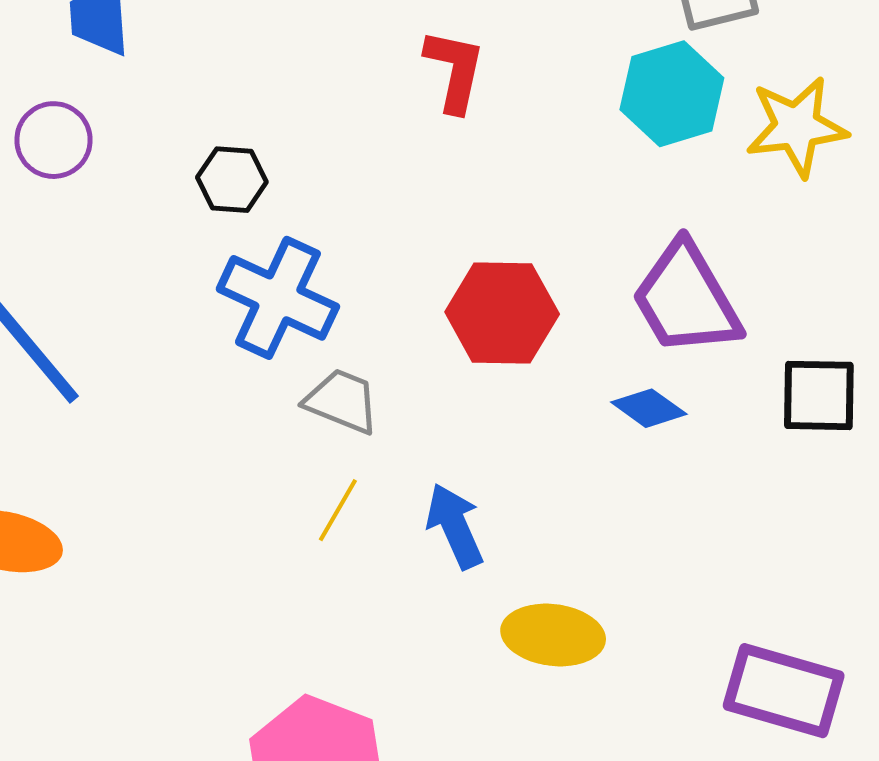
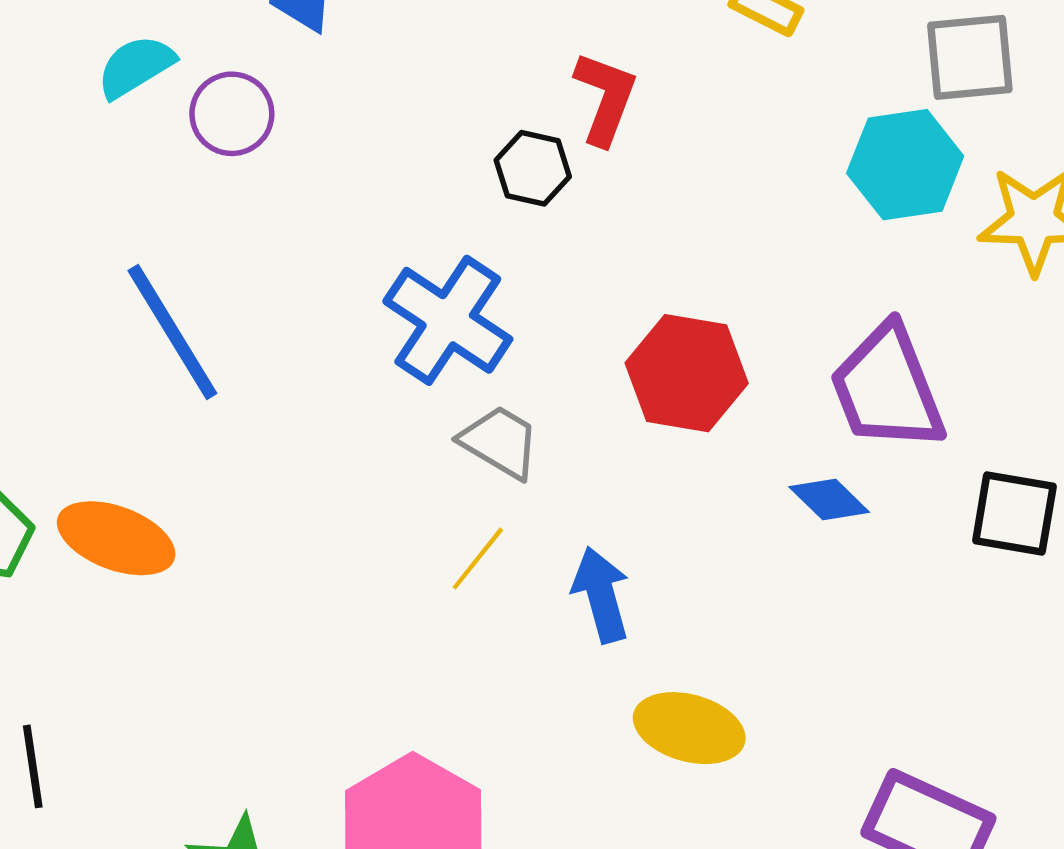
red L-shape: (455, 70) -> (605, 98), moved
black hexagon: (232, 180) -> (533, 168), moved

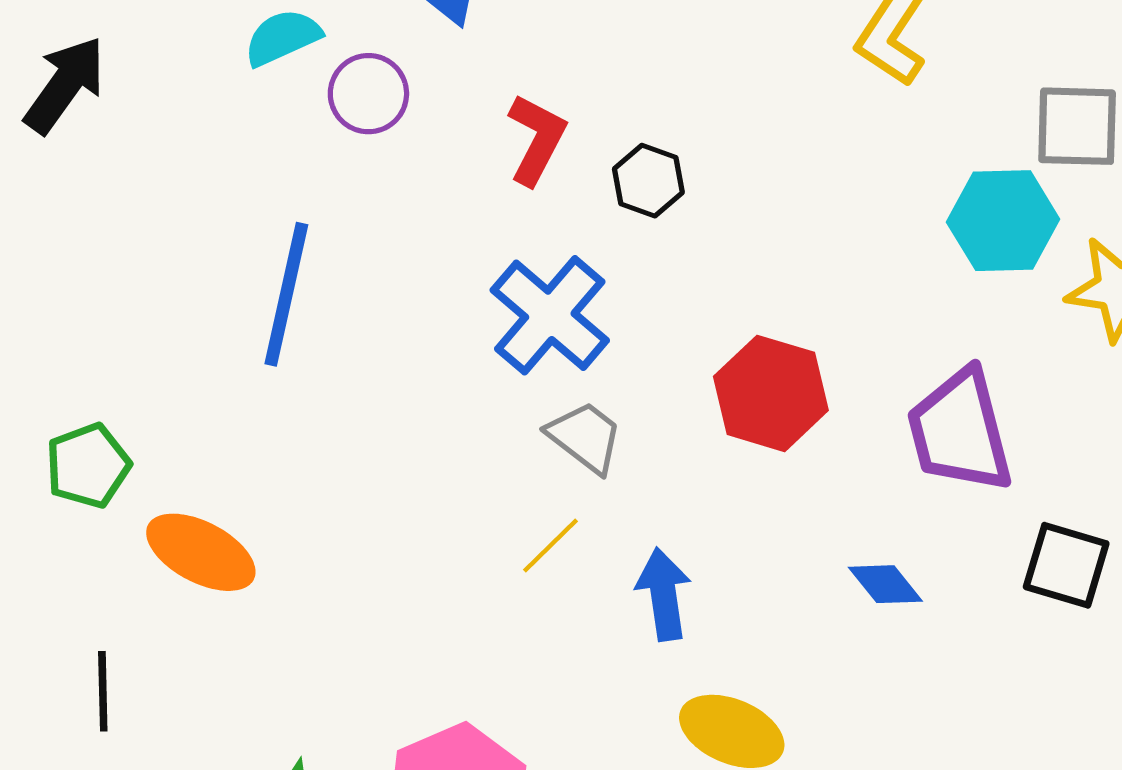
red L-shape: (605, 98) -> (537, 139), moved
blue line: (172, 332) -> (286, 294), turned 37
blue diamond: (829, 500) -> (885, 584), moved
orange ellipse: (116, 538) -> (201, 552), moved

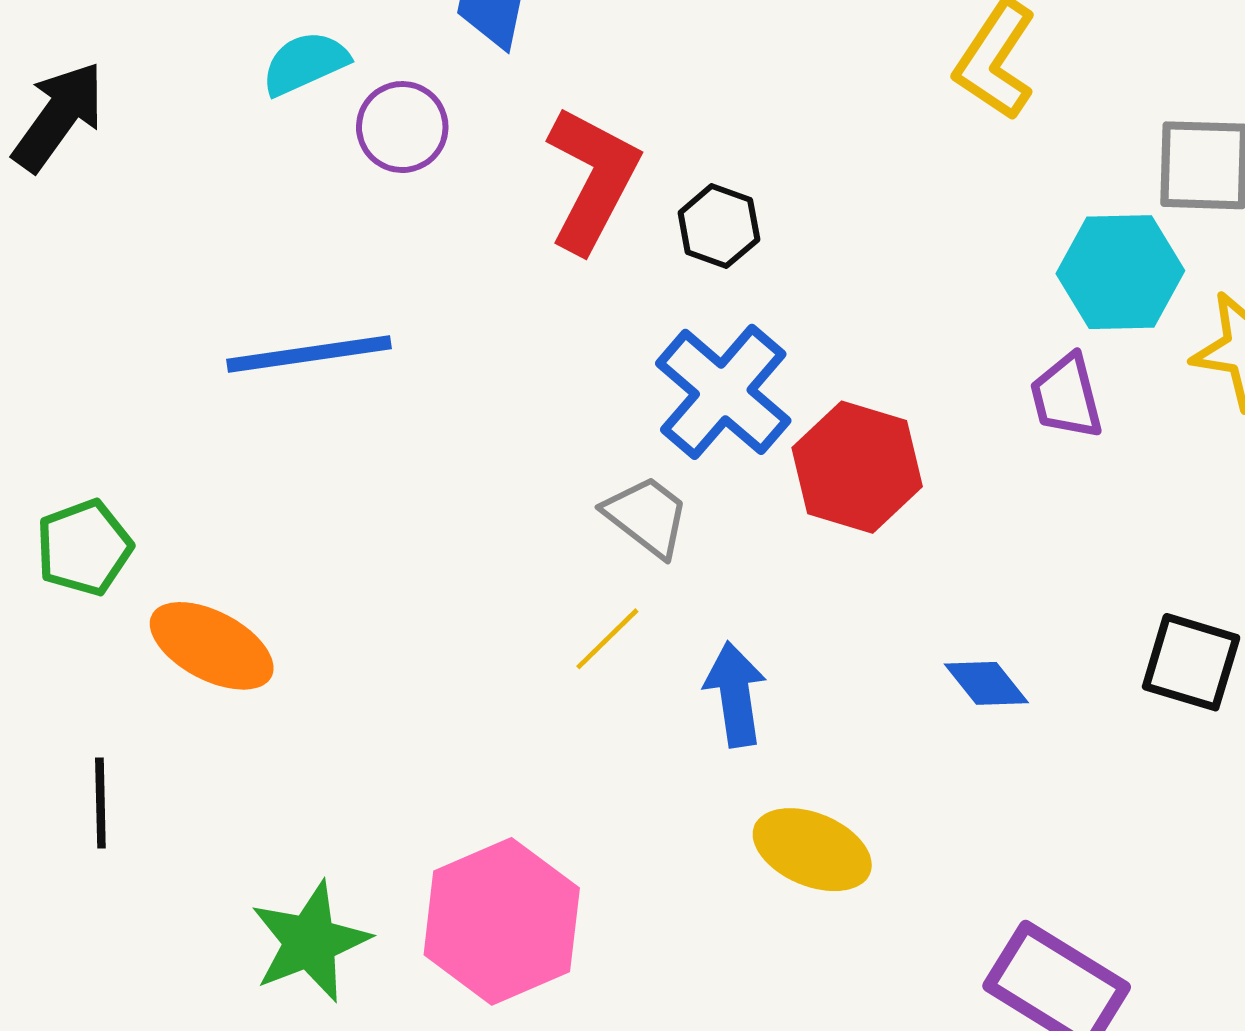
red L-shape: (537, 139) -> (592, 179), size x1.4
blue line: (286, 294) -> (309, 354), turned 69
blue cross: (550, 315) -> (723, 392), moved
purple trapezoid: (960, 431) -> (1066, 397), moved, size x0.6

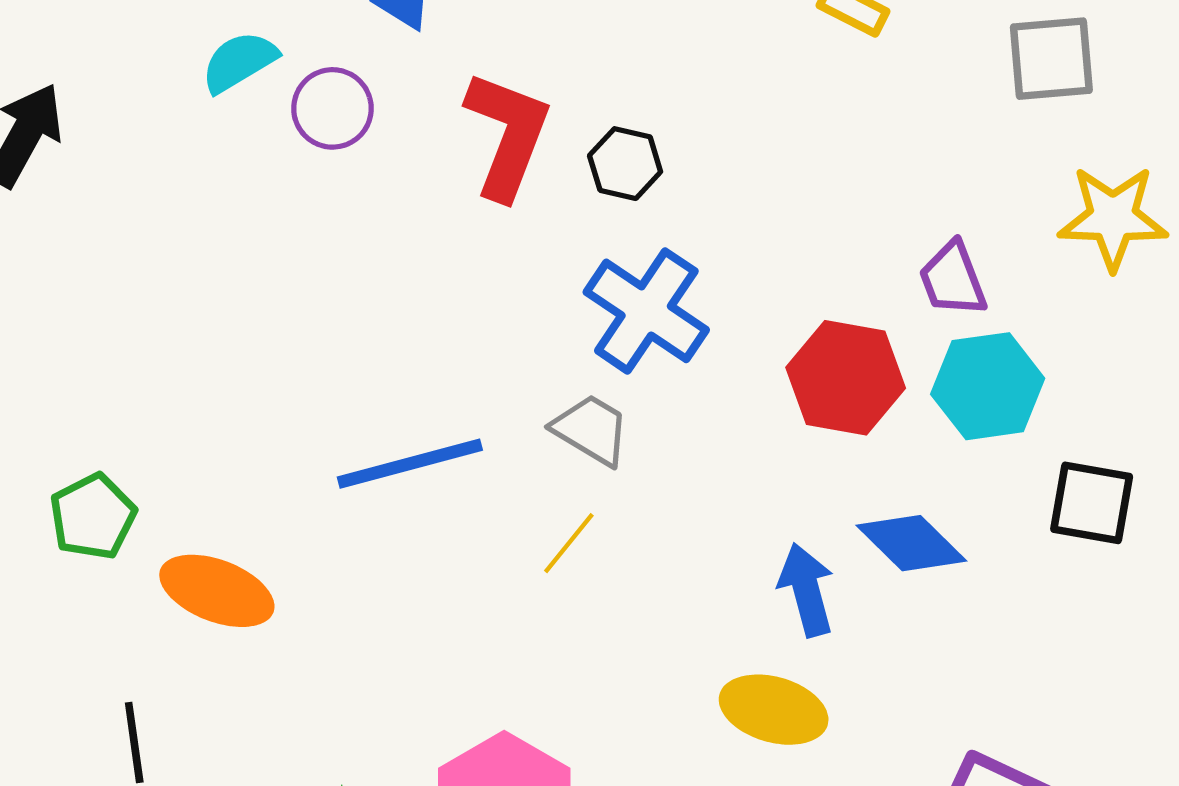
cyan hexagon: (1120, 272) -> (988, 386), moved
blue line: (309, 354) -> (410, 464), moved
red hexagon: (857, 467) -> (846, 378), moved
blue diamond: (986, 683) -> (911, 543), size x1.4
blue arrow: (735, 694) -> (806, 590), moved

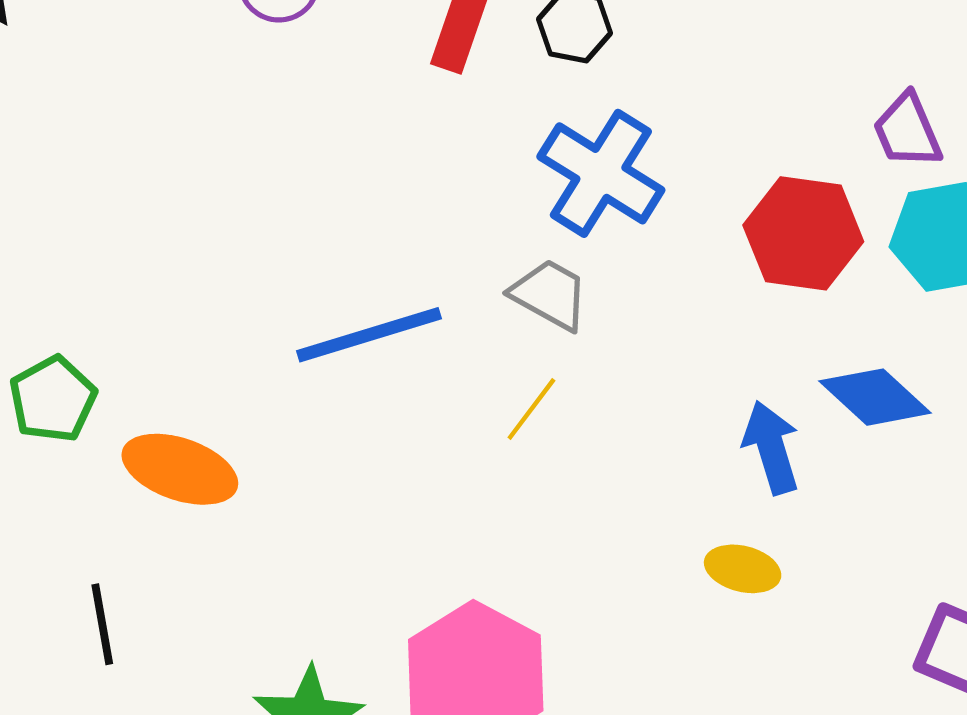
yellow ellipse: (774, 710) -> (743, 569), size x0.7

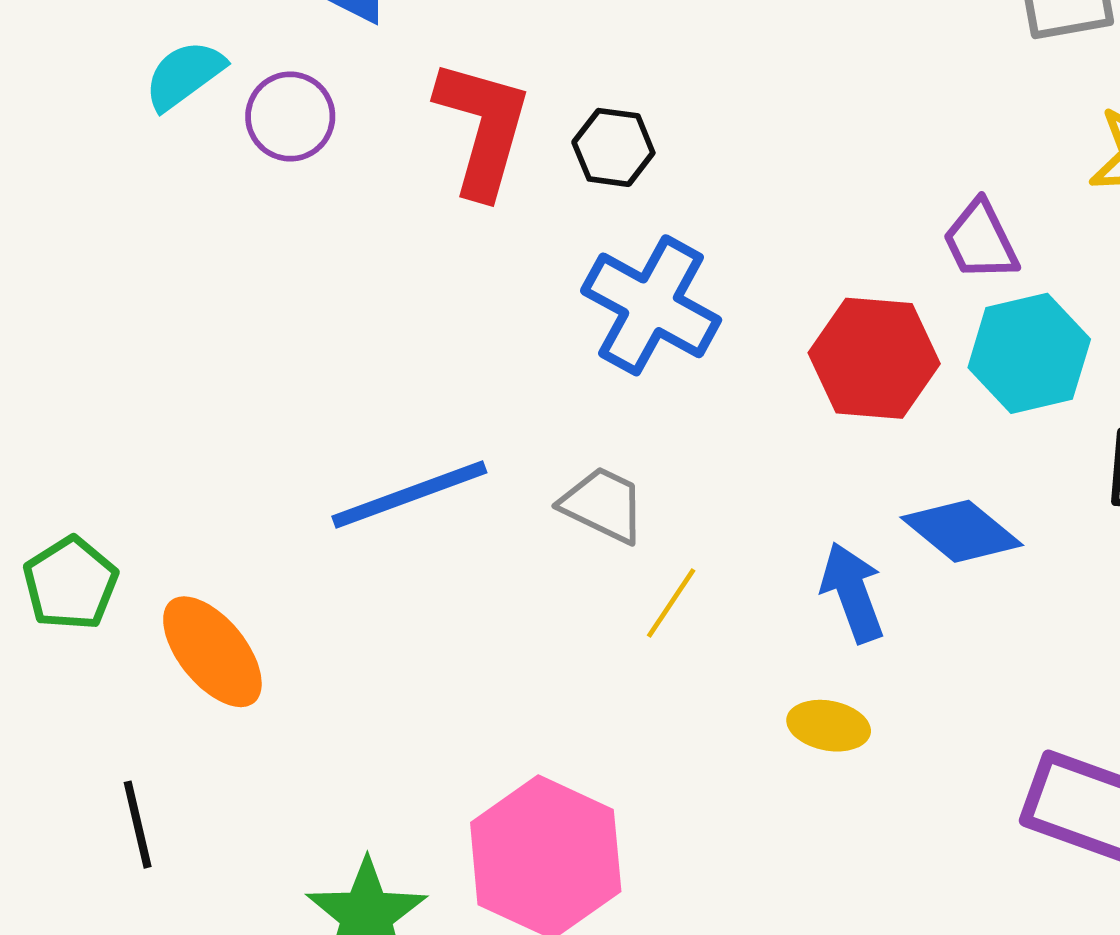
gray trapezoid: (550, 294) -> (603, 505), moved
yellow line: (531, 409) -> (671, 603), moved
orange ellipse: (180, 469) -> (212, 652), turned 35

